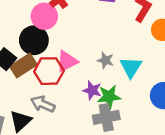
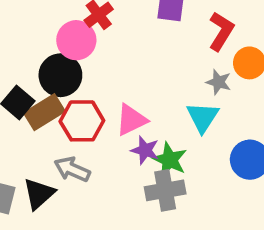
gray star: (105, 60) -> (219, 82), moved
pink triangle: (67, 61) -> (131, 120), moved
green star: (109, 97) -> (170, 160), turned 30

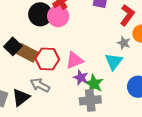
pink circle: (76, 40) -> (58, 16), moved
black circle: (60, 75) -> (40, 14), moved
brown rectangle: (44, 112) -> (27, 53), turned 55

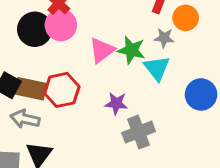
pink triangle: (74, 60) -> (102, 50), moved
green star: (94, 84) -> (131, 50), moved
gray arrow: (40, 85) -> (25, 119), moved

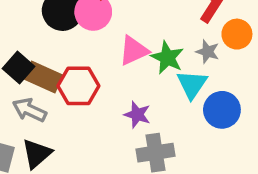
blue circle: (201, 94) -> (222, 110), moved

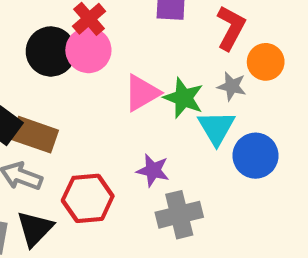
red hexagon: (78, 86) -> (88, 198), moved

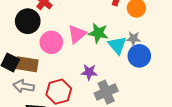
pink circle: (88, 50) -> (51, 42), moved
gray star: (232, 86) -> (133, 38), moved

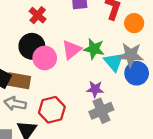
black circle: (28, 21) -> (32, 46), moved
gray star: (133, 38) -> (131, 55), size x1.6
purple star: (89, 72) -> (95, 89), moved

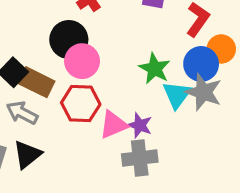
pink triangle: (72, 50) -> (114, 125), moved
blue circle: (137, 73) -> (201, 64), moved
red hexagon: (52, 110) -> (81, 103), moved

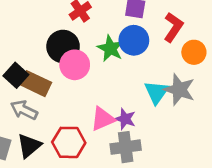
blue circle: (201, 64) -> (134, 40), moved
green star: (155, 69) -> (110, 48), moved
red hexagon: (81, 103) -> (69, 142), moved

